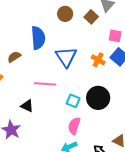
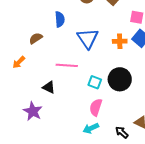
blue semicircle: (38, 38) -> (60, 19), size x0.7
orange cross: (98, 60) -> (120, 41), turned -32

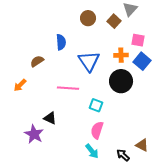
orange cross: (120, 41) -> (121, 55), moved
black circle: (120, 79) -> (121, 81), moved
black triangle: (49, 87) -> (50, 118), moved
cyan arrow: (91, 128) -> (92, 151), turned -105

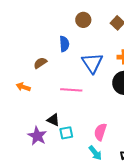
brown circle: (88, 18) -> (83, 20), moved
orange arrow: (20, 85) -> (23, 87), turned 64
cyan square: (96, 105) -> (66, 133), moved, turned -32

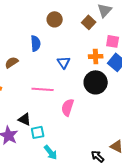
blue triangle: (92, 63) -> (64, 62), size x0.6
pink semicircle: (100, 132) -> (68, 107), moved
cyan arrow: (95, 153) -> (51, 152), moved

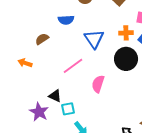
blue semicircle: (36, 43) -> (66, 20), turned 91
blue triangle: (64, 62) -> (94, 39), size x1.5
pink line: (43, 89) -> (73, 66), turned -40

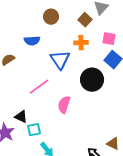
orange cross: (126, 33) -> (81, 43), moved

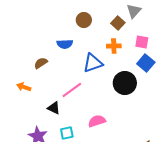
blue triangle: (60, 60) -> (93, 63), turned 45
pink semicircle: (64, 105) -> (97, 121), moved, turned 54
black triangle: (21, 117) -> (54, 108), moved

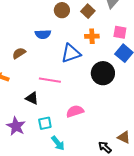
brown square: (118, 23) -> (88, 11), moved
pink line: (72, 90) -> (50, 80), turned 45

